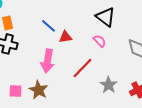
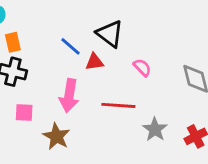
black triangle: (106, 17) -> (110, 34), moved
red line: (83, 68) -> (118, 105), turned 50
pink square: (16, 91) -> (24, 112), moved

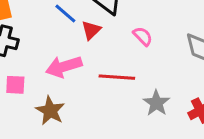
red triangle: (94, 62) -> (91, 30), turned -36
pink arrow: (69, 96) -> (64, 67), turned 64

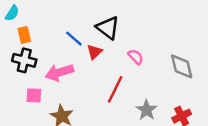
pink arrow: (64, 67) -> (59, 72), moved
red line: (117, 77) -> (115, 89), turned -68

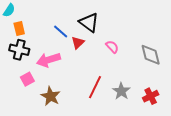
red line: (115, 89) -> (95, 87), moved
pink square: (34, 95) -> (27, 79), turned -32

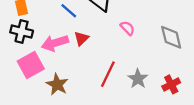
red triangle: (78, 43) -> (81, 38), moved
pink square: (27, 79) -> (31, 65), size x1.6

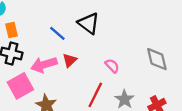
pink semicircle: (127, 28) -> (112, 66), moved

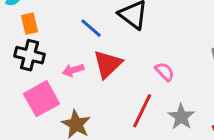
red triangle: (70, 60) -> (108, 64), size x1.5
pink arrow: (44, 65) -> (73, 70), size x0.6

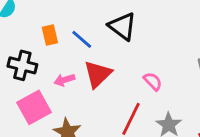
orange rectangle: (29, 24) -> (50, 35), moved

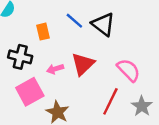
blue line: (82, 39) -> (74, 21), moved
pink semicircle: (153, 81) -> (129, 70), size x1.5

